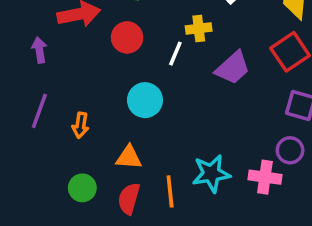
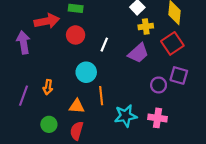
yellow cross: (199, 28) -> (146, 26), moved
purple arrow: (39, 50) -> (23, 42), size x1.5
purple line: (39, 111) -> (23, 96), moved
purple circle: (290, 150) -> (159, 85), moved
orange line: (170, 191) -> (101, 96), moved

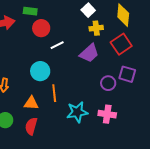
red circle: (76, 35) -> (41, 28), moved
white line: (104, 45) -> (57, 45), turned 40

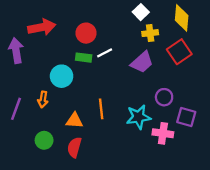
green rectangle: (30, 11) -> (84, 58), moved
cyan circle: (40, 71) -> (62, 76), moved
purple square: (127, 74) -> (186, 117), moved
cyan star: (77, 112) -> (138, 117), moved

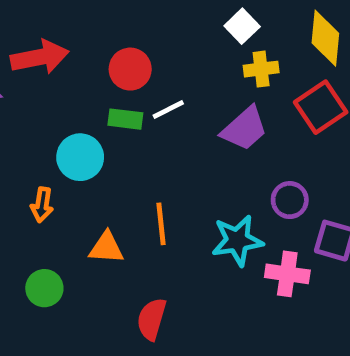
red semicircle: (74, 147) -> (152, 319), moved

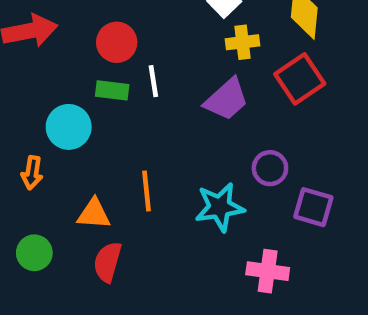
white line: (168, 110) -> (153, 81), turned -72
pink cross: (287, 274) -> (268, 271), moved
red semicircle: (152, 319) -> (108, 262), moved

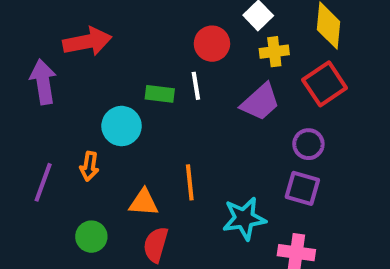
red circle: (117, 42) -> (212, 44), moved
purple circle: (270, 168) -> (308, 144), moved
cyan star: (220, 207) -> (244, 218), moved
purple square: (313, 207) -> (302, 188), moved

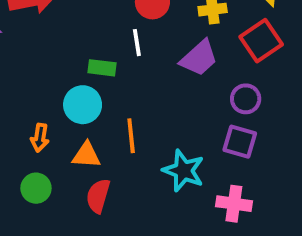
green rectangle: (160, 94) -> (102, 68), moved
cyan circle: (122, 126) -> (83, 105), moved
orange arrow: (89, 166) -> (40, 138), moved
cyan star: (244, 218) -> (183, 171), turned 30

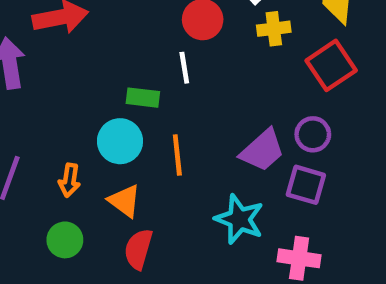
purple trapezoid: (199, 58) -> (262, 150), moved
orange line: (131, 136) -> (177, 155), moved
orange triangle: (86, 155) -> (125, 201), turned 32

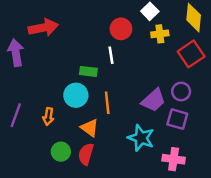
orange triangle: (125, 201) -> (90, 128), moved
green circle: (65, 240) -> (61, 152), moved

